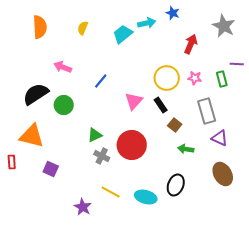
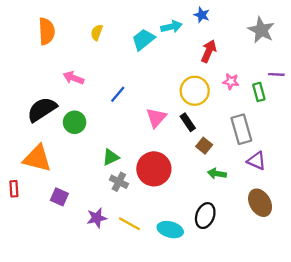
red arrow: (191, 44) -> (209, 51), moved
pink star: (195, 78) -> (231, 81), moved
purple star: (83, 207) -> (97, 218), moved, turned 30

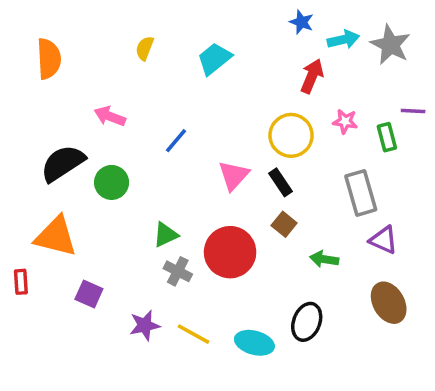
cyan arrow: (171, 27) -> (343, 40), moved
orange semicircle: (47, 31) -> (49, 59), moved
brown square: (204, 146) -> (284, 224), moved

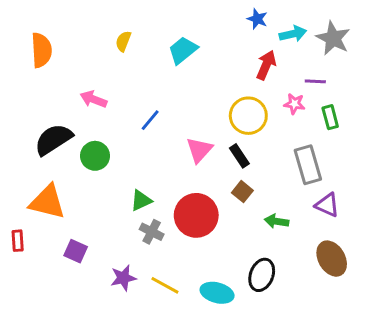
purple line: (413, 111) -> (315, 81), moved

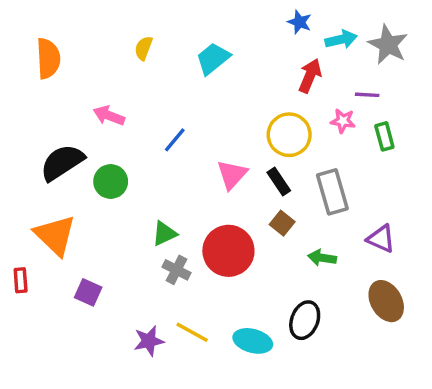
gray rectangle: (308, 165) -> (332, 192), moved
orange triangle: (47, 202) -> (55, 235), turned 30
purple star: (123, 278) -> (149, 341), moved

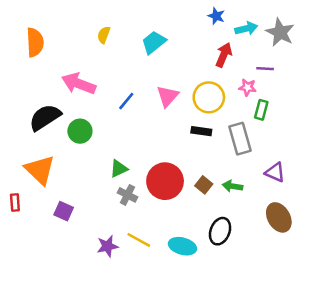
pink arrow: (109, 116) -> (79, 84), size x1.5
green rectangle: (384, 136) -> (261, 110), moved, turned 30
pink triangle: (232, 175) -> (168, 96), moved
black rectangle: (279, 182) -> (201, 131), turned -48
brown square: (282, 223) -> (204, 185), moved

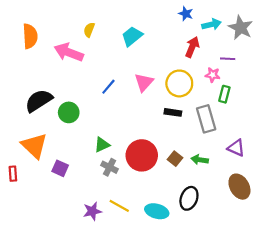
pink arrow: (79, 84) -> (69, 52), moved
purple square: (64, 211) -> (60, 168), moved

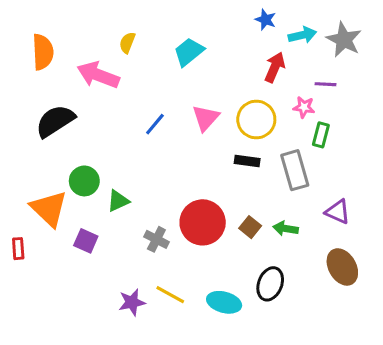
black semicircle: (39, 101) -> (55, 121), moved
green circle: (69, 112) -> (84, 181), moved
green triangle: (102, 145) -> (118, 201), moved

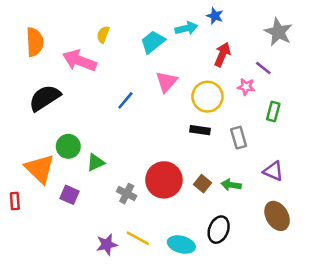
cyan arrow: (302, 35) -> (186, 28), moved
purple line: (325, 84) -> (263, 68), turned 35
pink triangle: (206, 118) -> (166, 82), moved
green rectangle: (321, 135) -> (273, 112), moved
gray rectangle: (295, 170) -> (239, 138), size x0.7

